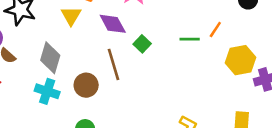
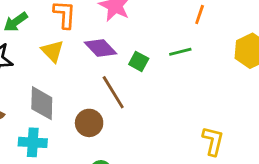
orange line: (215, 29) -> (200, 14), moved
green line: (190, 39) -> (180, 52), moved
cyan cross: (47, 91) -> (33, 142), moved

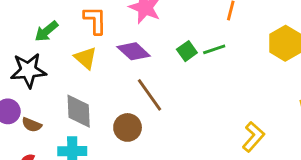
green square: (139, 61) -> (187, 51), moved, turned 30
yellow L-shape: (213, 141) -> (253, 137), turned 32

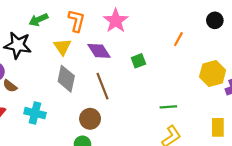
green line: (214, 49) -> (168, 107), moved
gray diamond: (79, 111) -> (66, 79), moved
brown circle: (128, 127) -> (90, 119), moved

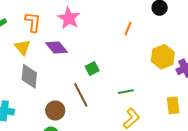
green square: (138, 61) -> (92, 69), moved
brown line: (103, 86) -> (81, 95), moved

